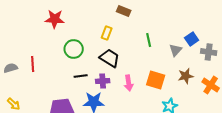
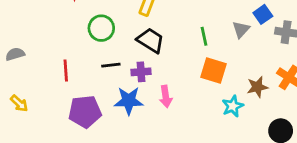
green line: (149, 40) -> (204, 36), moved
red line: (33, 64) -> (66, 71), moved
brown star: (186, 76) -> (257, 87), moved
pink arrow: (129, 83) -> (166, 97), moved

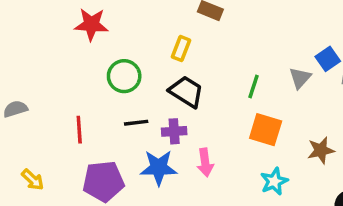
green line: (204, 36) -> (253, 86), turned 30
yellow arrow: (19, 103) -> (33, 180), moved
cyan star: (233, 106) -> (274, 181), moved

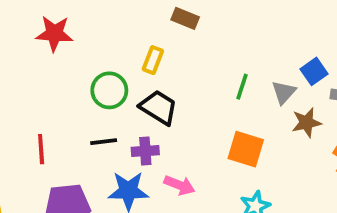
green circle: (124, 76) -> (109, 90), moved
green line: (253, 86) -> (242, 87), moved
brown star: (321, 150) -> (306, 123), moved
pink arrow: (205, 162) -> (179, 185), turned -60

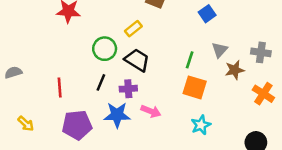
yellow rectangle: (153, 60) -> (133, 29), turned 30
blue square: (314, 71) -> (207, 14), moved
green line: (242, 87) -> (190, 60), moved
black line: (104, 142) -> (101, 82), turned -60

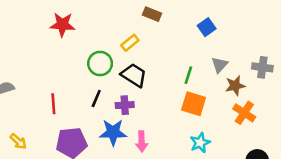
orange cross: (263, 94) -> (244, 113), moved
pink arrow: (151, 111) -> (142, 141), moved, turned 66

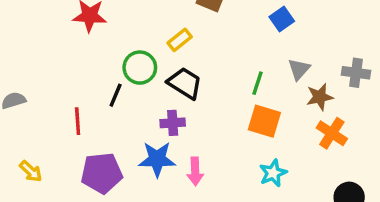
black line: (96, 99) -> (116, 95), moved

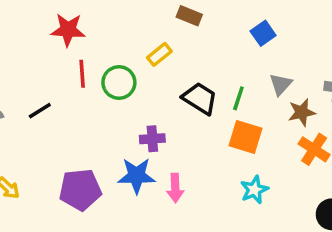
black trapezoid: (185, 83) -> (200, 98), moved
black line: (116, 95) -> (40, 111), moved, turned 35
red line: (78, 121) -> (82, 74), moved

